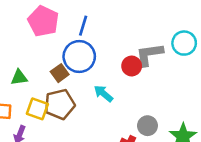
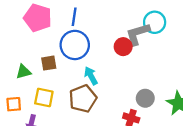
cyan circle: (184, 43) -> (155, 22), moved
brown square: (60, 73) -> (49, 63), moved, turned 35
cyan arrow: (103, 94) -> (91, 76), moved, turned 30
brown pentagon: (60, 104) -> (83, 99), moved

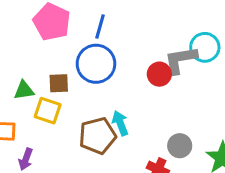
cyan arrow: (91, 76) -> (120, 123), moved
yellow square: (44, 98) -> (48, 111), moved

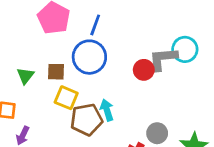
green triangle: (24, 90) -> (25, 76), turned -48
yellow square: (48, 111) -> (66, 98), moved

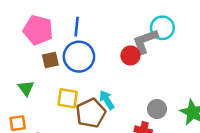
brown square: (56, 72) -> (50, 60), moved

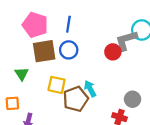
blue circle: (79, 57) -> (69, 50), size x0.7
brown square: (50, 60) -> (44, 51), size x1.6

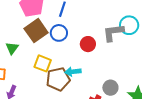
brown square: (44, 51) -> (36, 31), turned -35
red circle: (113, 52) -> (88, 44), moved
cyan arrow: (90, 89) -> (73, 72), turned -77

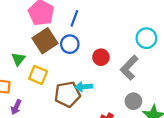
gray L-shape: (113, 33) -> (129, 68), moved, turned -40
yellow square: (43, 63) -> (38, 75), moved
gray circle: (110, 88) -> (133, 101), moved

